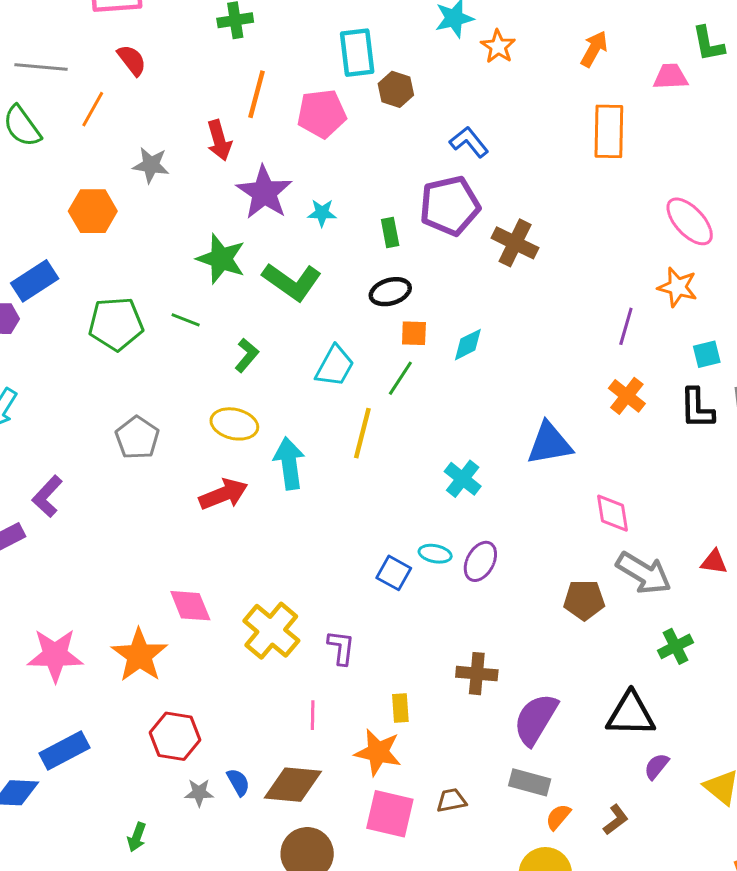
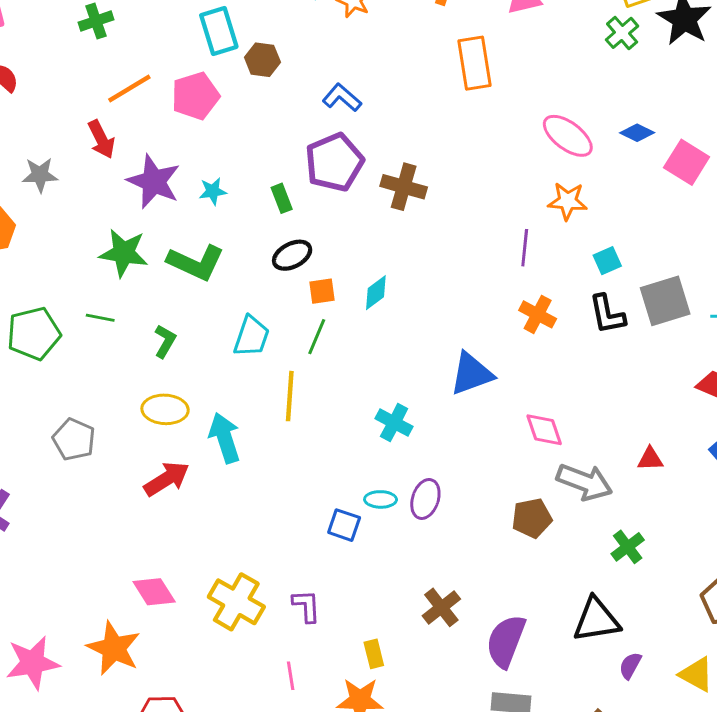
orange line: (257, 94) -> (129, 88), turned 54
brown cross: (477, 674) -> (441, 607), turned -33

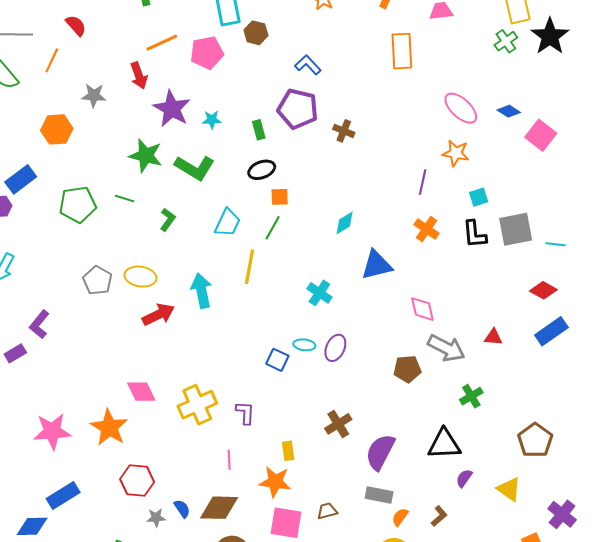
purple pentagon: (334, 162) -> (298, 109), turned 30
brown cross: (404, 187) -> (344, 131), size x0.7
cyan diamond: (376, 293) -> (345, 223), moved
yellow ellipse: (165, 409) -> (140, 277), moved
yellow cross: (236, 602) -> (197, 405), turned 30

